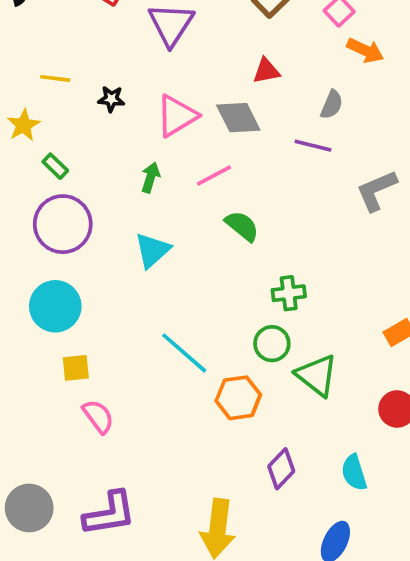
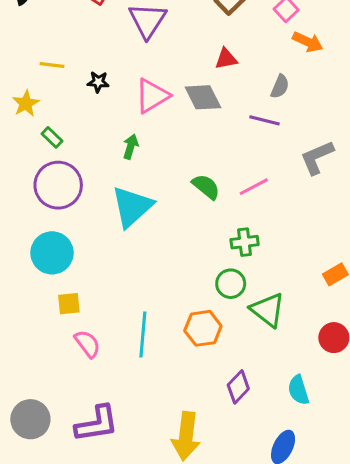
pink line: (214, 176) -> (254, 187), moved
cyan triangle: (152, 250) -> (132, 207), size x1.4
cyan line: (184, 353) -> (143, 335), moved, turned 54

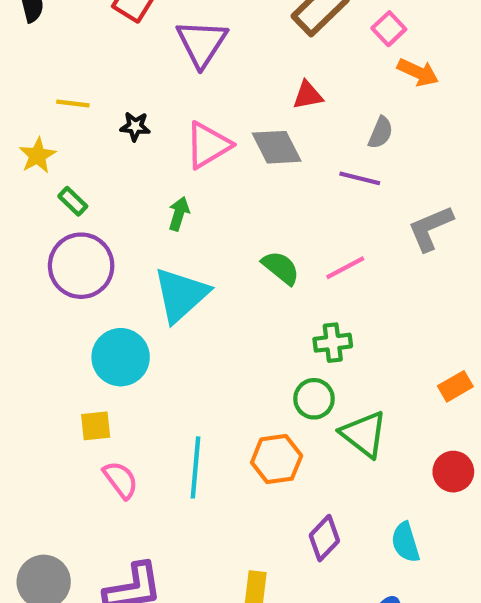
cyan circle: (52, 253) -> (121, 357), moved

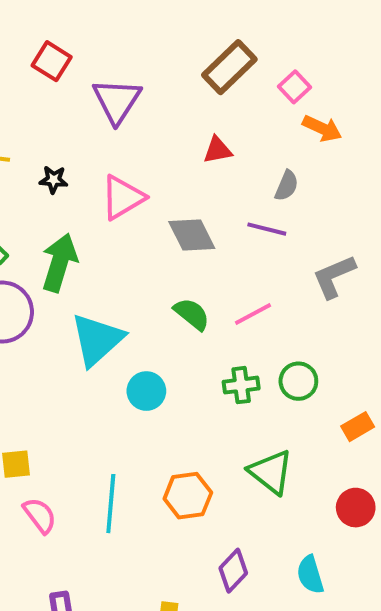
gray diamond: (277, 147) -> (192, 235), moved
green arrow: (179, 214) -> (59, 263), moved, size x1.8
cyan circle: (121, 357) -> (146, 391), moved, size x0.7
green circle: (314, 399) -> (298, 381), moved

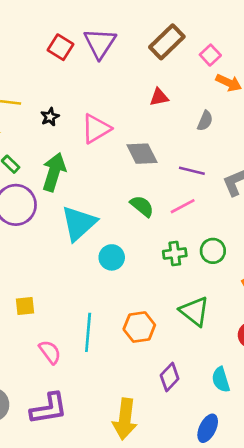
red square: (52, 61) -> (60, 47), moved
purple triangle: (117, 101) -> (100, 43), moved
black star: (54, 180) -> (50, 117), turned -30
purple line: (267, 229) -> (192, 171), moved
pink semicircle: (40, 515) -> (50, 352), moved

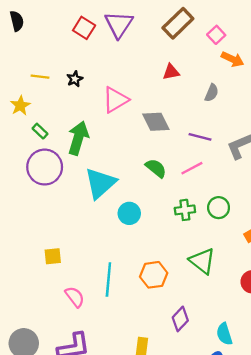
black star: (50, 117) -> (75, 79), moved
cyan semicircle: (221, 380) -> (224, 334), moved

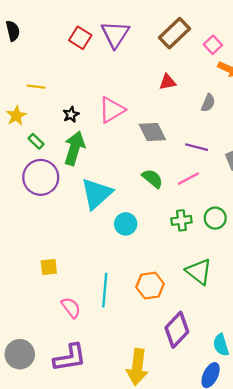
black star: (75, 79) -> (71, 115), moved
purple diamond: (180, 319) -> (177, 330), size x1.4

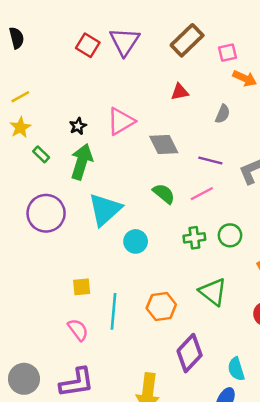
pink square: (213, 45) -> (228, 53), turned 30
yellow line: (36, 87) -> (20, 97), moved, turned -36
purple circle: (41, 177) -> (46, 213), moved
yellow square: (49, 267) -> (82, 287), moved

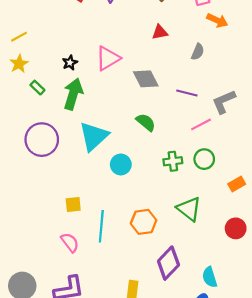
pink line: (202, 194) -> (201, 124), moved

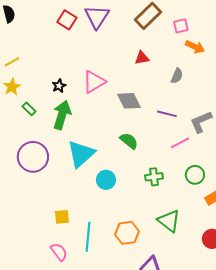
green circle: (204, 159) -> (195, 175), moved

